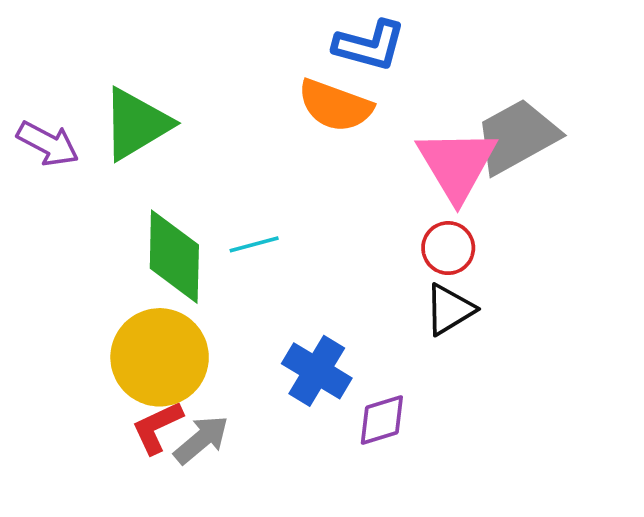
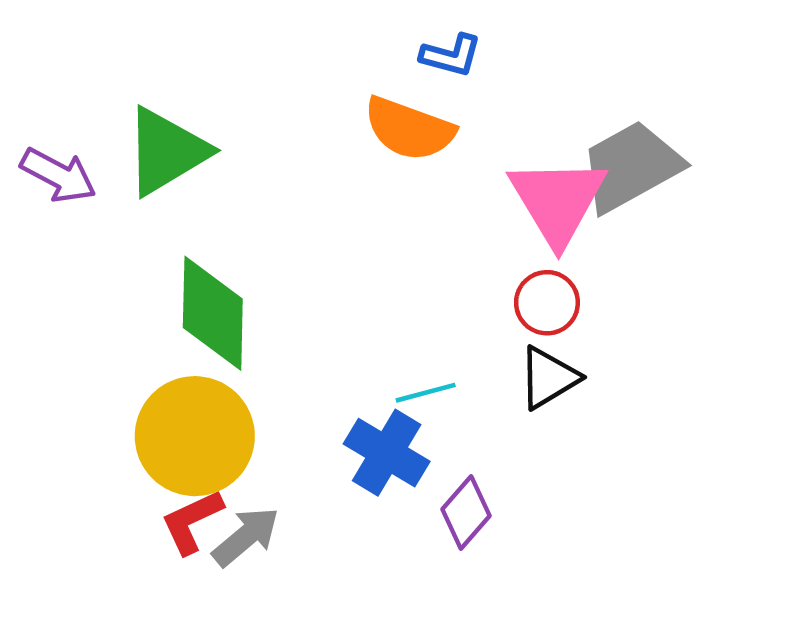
blue L-shape: (370, 45) -> (451, 55), size x0.7
cyan line: (254, 244) -> (426, 393), moved
purple diamond: (382, 420) -> (466, 513), turned -32

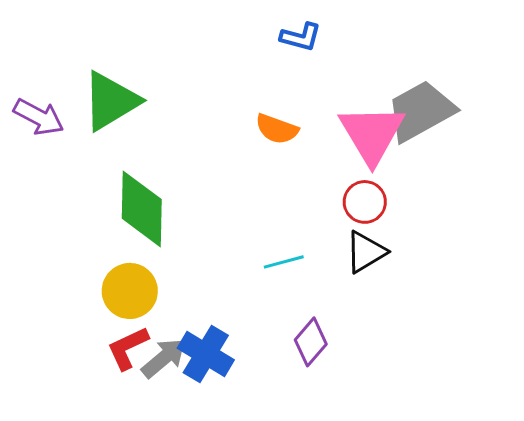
orange semicircle: (409, 129) -> (277, 129), moved, size x0.7
yellow circle: (195, 436) -> (130, 291), size x0.7
blue cross: (387, 453) -> (206, 354), moved

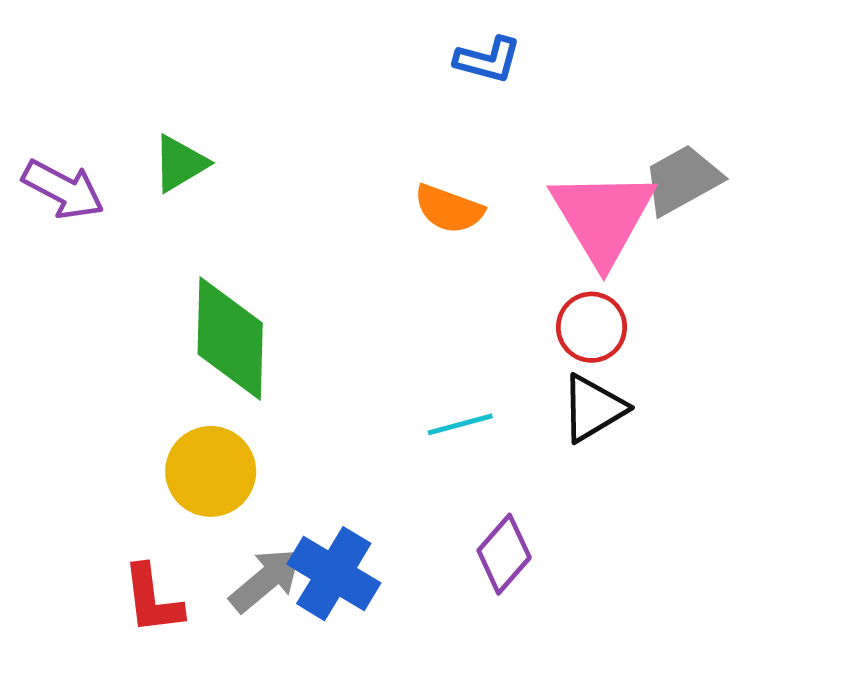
green triangle: (111, 101) -> (180, 164), size x0.6
gray trapezoid: (421, 111) -> (682, 180), size x0.7
red L-shape: (128, 348) -> (152, 599), moved, turned -72

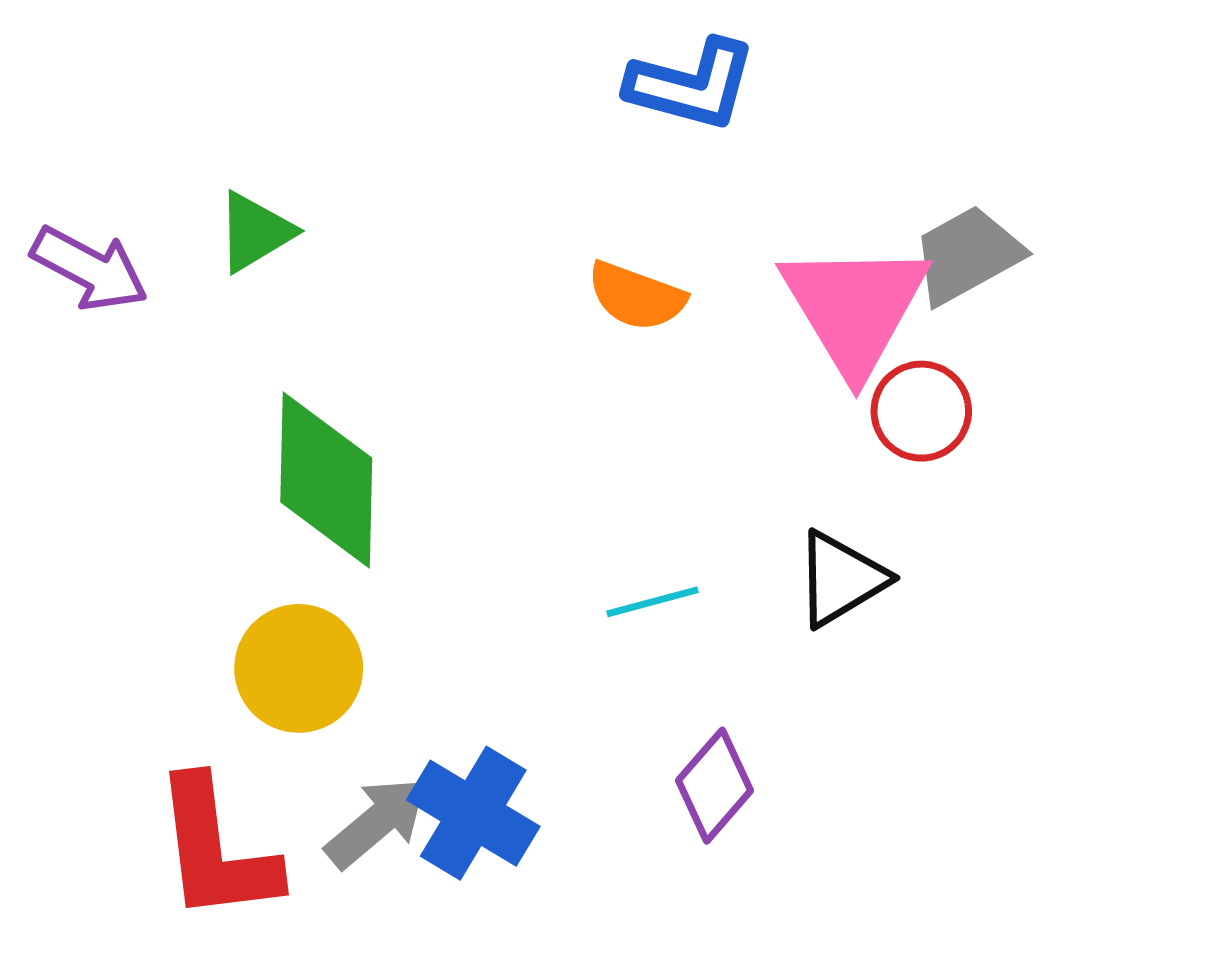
blue L-shape: (488, 60) -> (692, 85), size x1.4
red circle: (592, 327) -> (921, 411), moved
red L-shape: (152, 599) -> (216, 850), size x1.5

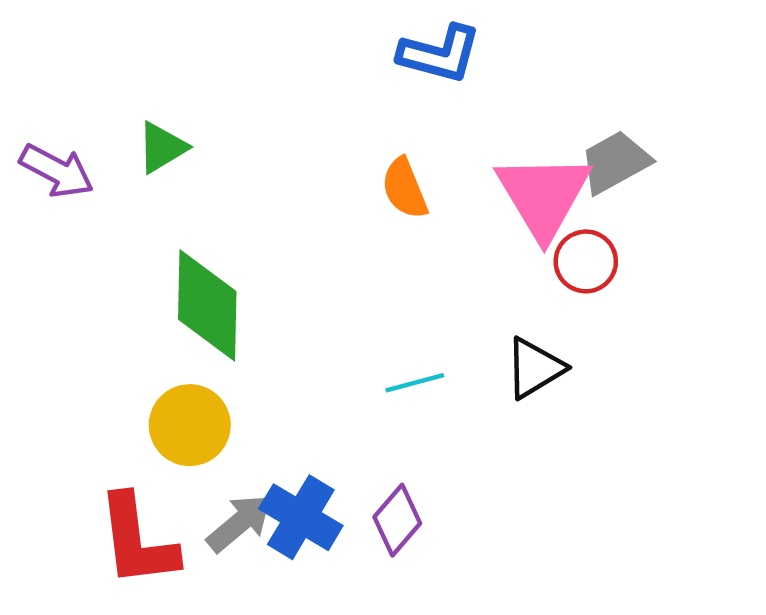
orange semicircle: (636, 296) -> (405, 188), turned 48
purple diamond: (715, 786) -> (397, 520), moved

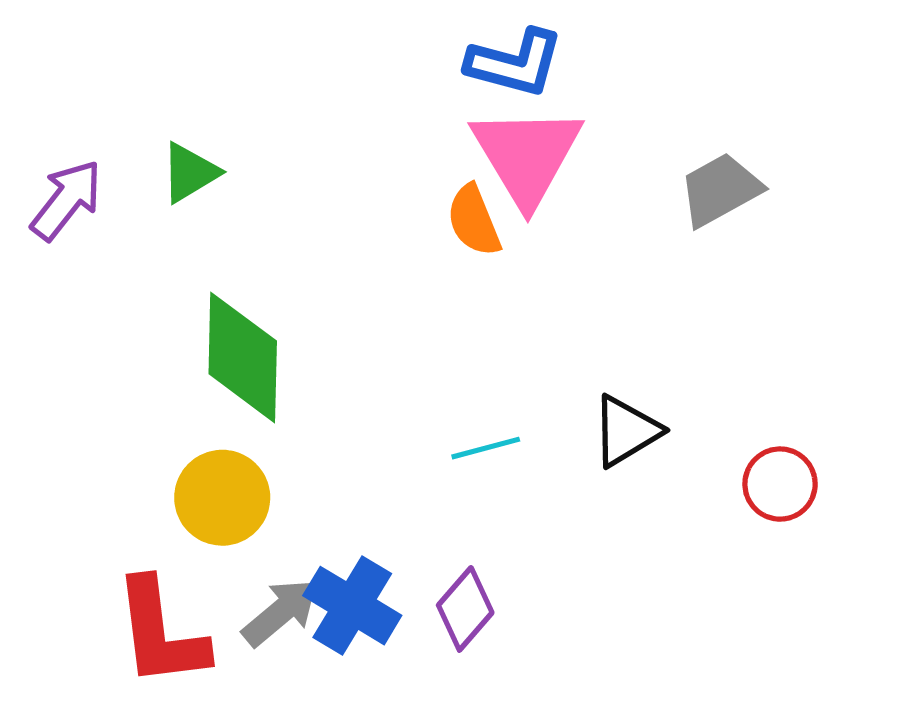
purple arrow: (57, 171) -> (66, 200), turned -80
pink triangle: (543, 196) -> (527, 155), moved
red circle: (586, 261) -> (780, 484), moved

